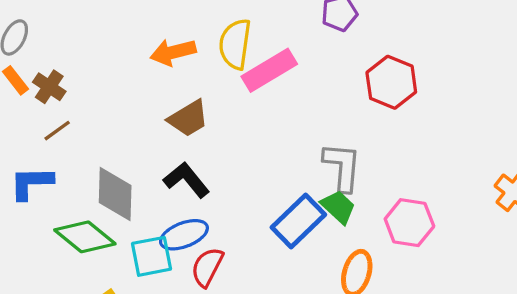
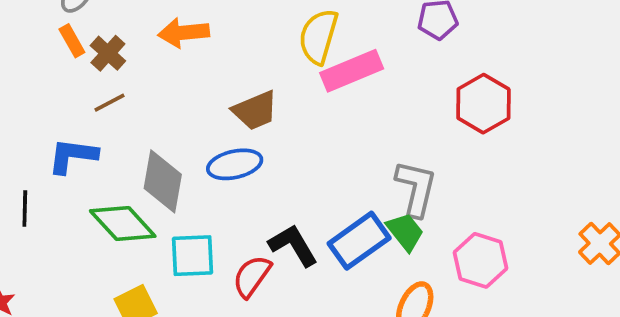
orange arrow: (173, 52) -> (184, 33), moved
black L-shape: (186, 180) -> (293, 245), moved
blue ellipse: (184, 235) -> (235, 164), moved

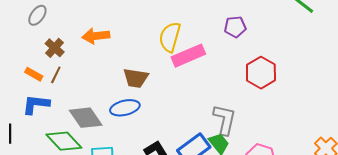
orange rectangle: (72, 41) -> (34, 74), moved, turned -30
brown line: (110, 103) -> (56, 75), turned -36
brown trapezoid: (255, 110) -> (136, 78), turned 32
gray diamond: (163, 181) -> (86, 118), turned -44

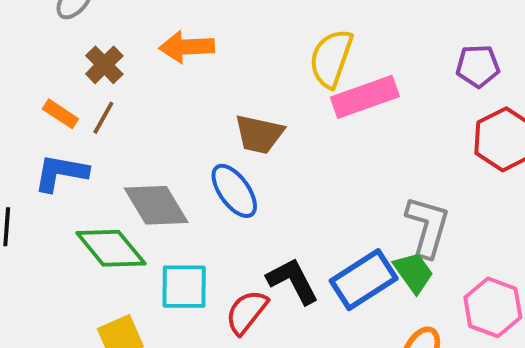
purple pentagon: (235, 27) -> (478, 66), moved
blue ellipse: (125, 108) -> (234, 191), turned 64

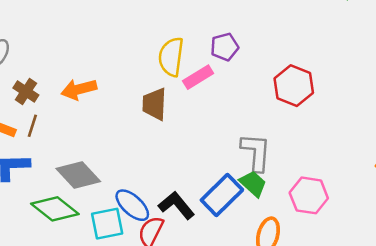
orange arrow: (187, 47) -> (79, 89), moved
purple pentagon: (478, 66) -> (224, 47), moved
pink rectangle: (365, 97) -> (198, 77), size x0.7
brown trapezoid: (259, 134) -> (154, 104), moved, turned 92
blue ellipse: (234, 191) -> (132, 205), moved

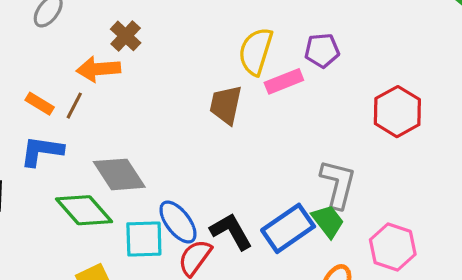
orange arrow: (79, 89) -> (98, 69), moved
brown cross: (26, 91) -> (126, 36), moved

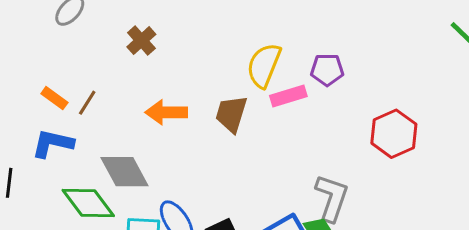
orange arrow: (98, 69) -> (166, 112), moved

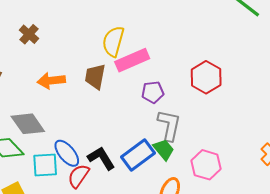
purple pentagon: (327, 70) -> (153, 92), moved
pink rectangle: (288, 96) -> (132, 60), size x1.4

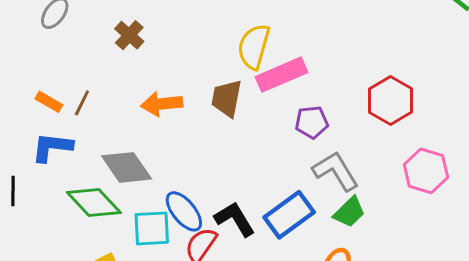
gray L-shape: (169, 125) -> (336, 171), turned -44
green trapezoid: (164, 150) -> (349, 212), moved, turned 85
pink hexagon: (206, 165) -> (426, 171), moved

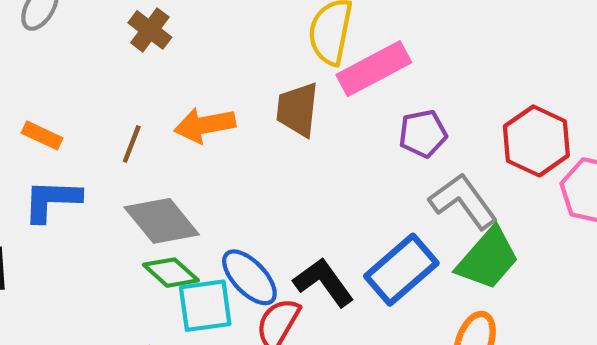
red hexagon: (391, 101) -> (536, 141), moved
brown line: (82, 103) -> (132, 144), moved
green diamond: (94, 203) -> (171, 273), moved, size x0.7
green trapezoid: (349, 212) -> (488, 259), size x1.4

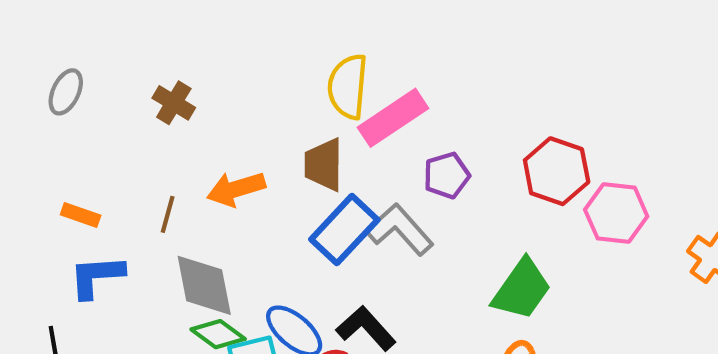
gray L-shape: (463, 201) -> (400, 229), moved
gray diamond: (162, 221) -> (204, 285), turned 34
blue rectangle: (401, 270) -> (344, 230), moved

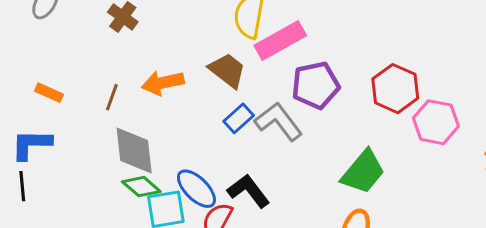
brown trapezoid: (324, 165) -> (227, 70), turned 123
purple pentagon: (447, 175) -> (316, 85), size x1.4
blue rectangle: (344, 230) -> (239, 118), size x0.6
blue L-shape: (96, 276) -> (31, 144), moved

